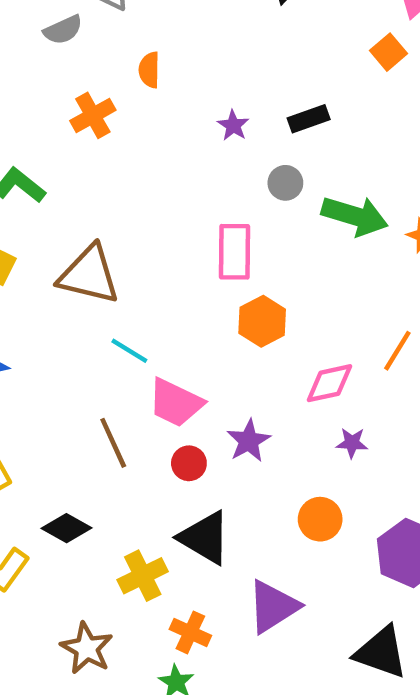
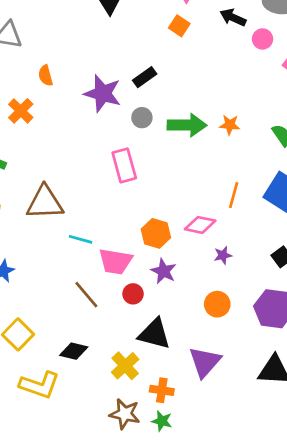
purple star: (233, 125) -> (103, 93), size x2.0
orange hexagon: (262, 321) -> (156, 233), moved
pink diamond: (329, 383) -> (200, 225), turned 40
brown star: (87, 648) -> (125, 414), moved

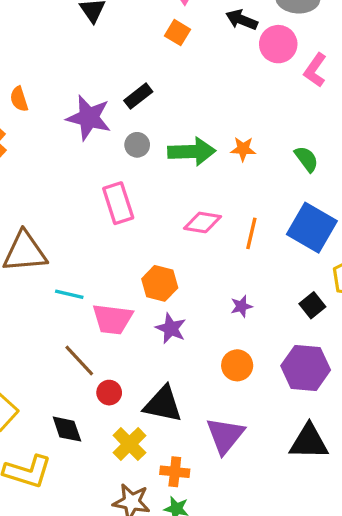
pink circle: (263, 39) -> (278, 44), size x1.5
pink diamond: (200, 225) -> (203, 222), moved
red circle: (133, 294) -> (109, 393), moved
black diamond: (74, 351) -> (67, 429), turned 60

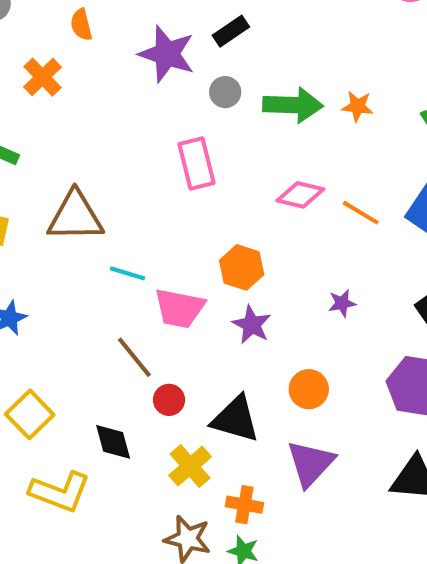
orange line: (251, 233) -> (361, 213), turned -76
orange circle: (237, 365) -> (309, 389), moved

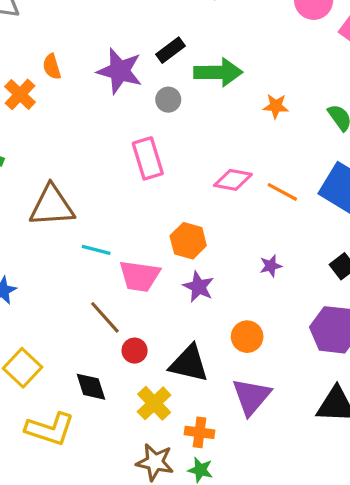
orange semicircle: (81, 25) -> (52, 67), moved
green arrow: (293, 105) -> (218, 72), moved

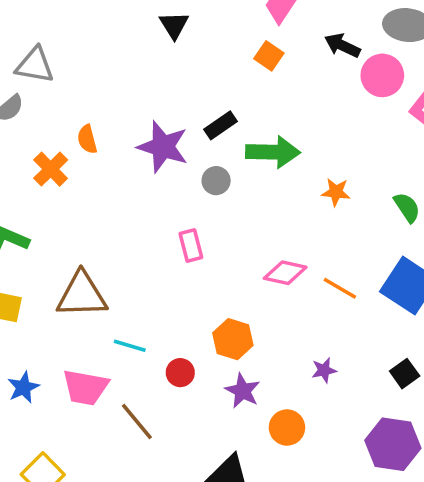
pink rectangle: (148, 158) -> (191, 246), size x0.7
pink trapezoid: (140, 276) -> (85, 387), moved
orange circle: (247, 337) -> (287, 428), moved
red circle: (135, 351) -> (180, 373), moved

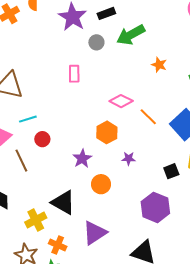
green arrow: (273, 152) -> (131, 35), turned 136
orange hexagon: (233, 339) -> (107, 132), moved
cyan line: (130, 346) -> (28, 119), turned -48
red circle: (180, 373) -> (42, 139), moved

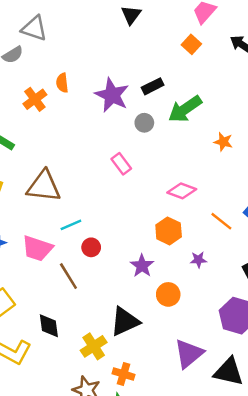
pink rectangle: (74, 74) -> (121, 164), turned -30
orange line: (148, 117) -> (221, 221), moved
black triangle: (63, 202) -> (125, 321), turned -48
purple triangle: (95, 233) -> (189, 354), moved

